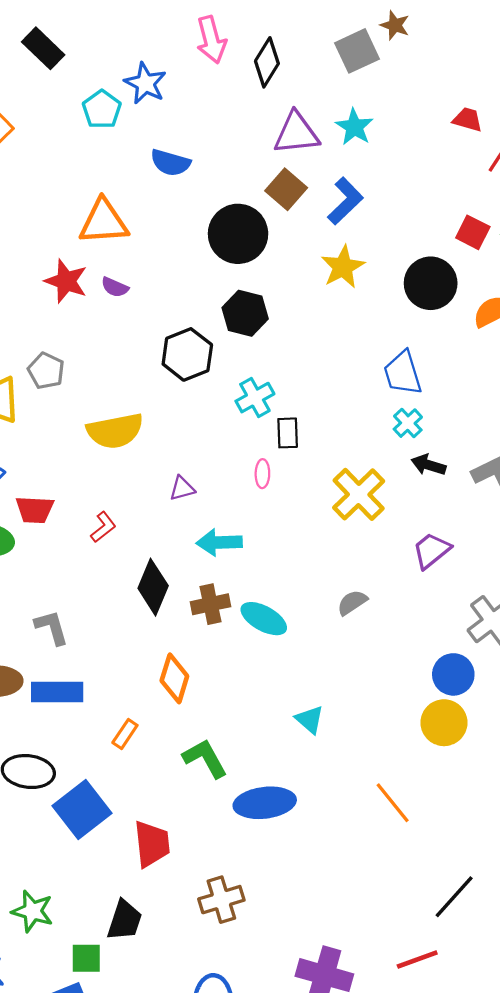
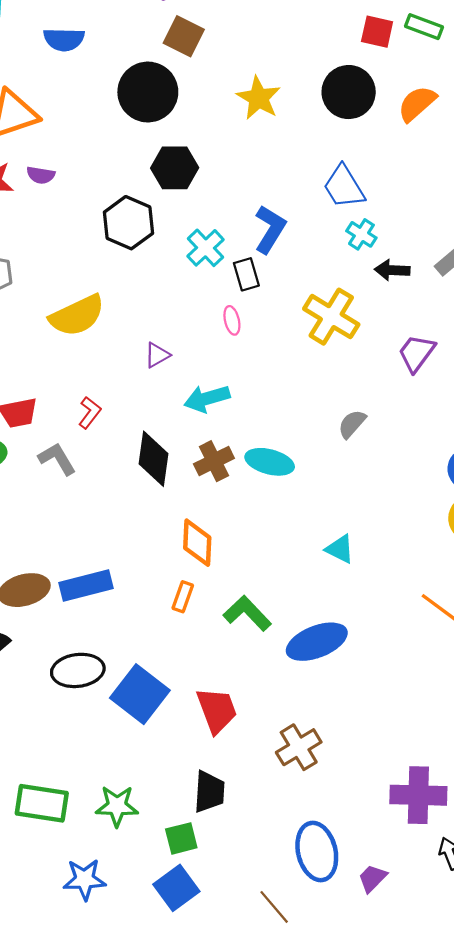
blue L-shape: (345, 201) -> (270, 229), moved
gray L-shape: (52, 627) -> (57, 459), moved
orange rectangle: (125, 734) -> (183, 597), moved

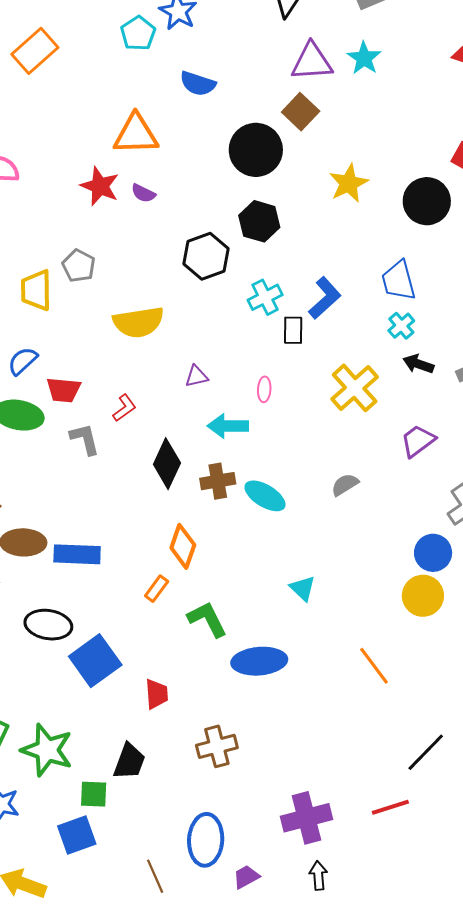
pink ellipse: (232, 320) -> (264, 389), moved
red trapezoid: (217, 710) -> (157, 694), size x0.7
purple cross: (418, 795) -> (307, 818), turned -33
green star: (117, 806) -> (47, 750), size x1.4

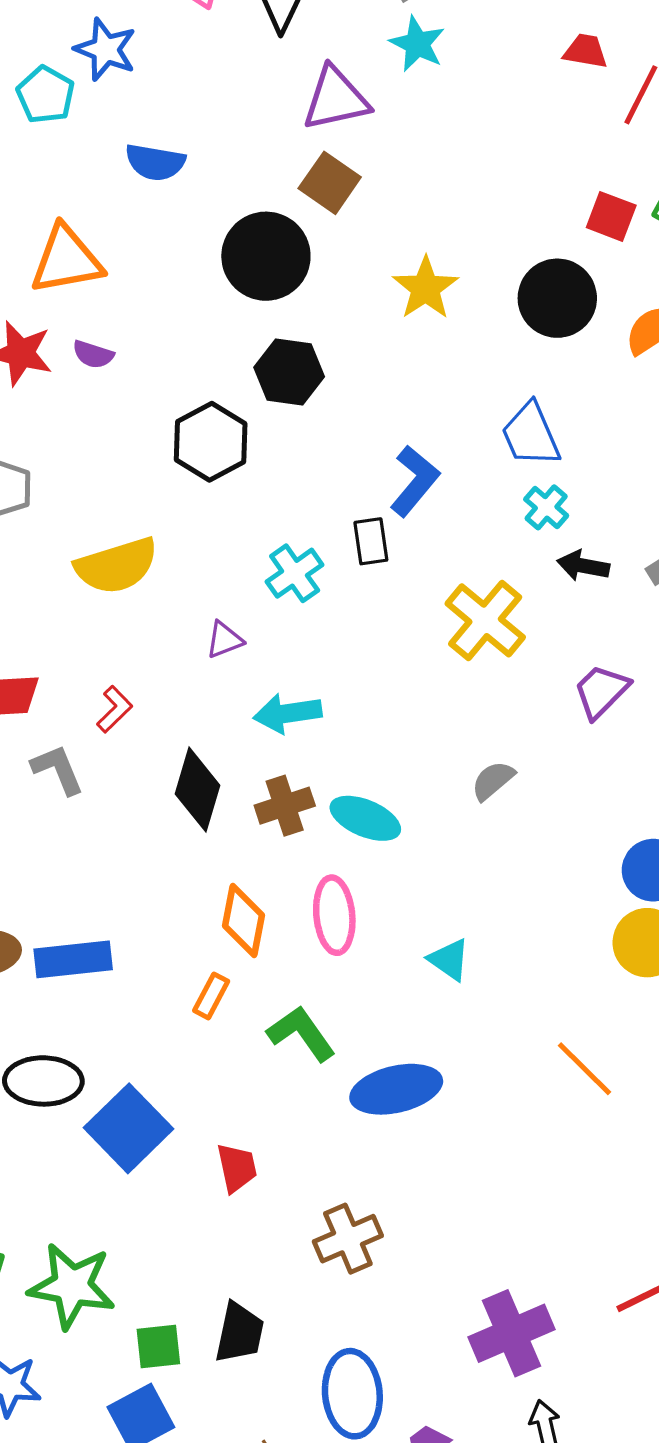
cyan star: (364, 58) -> (417, 44), moved
cyan cross: (265, 297) -> (295, 573), moved
pink ellipse: (264, 389) -> (334, 915), moved, size x1.8
black trapezoid: (129, 761) -> (239, 1333), moved

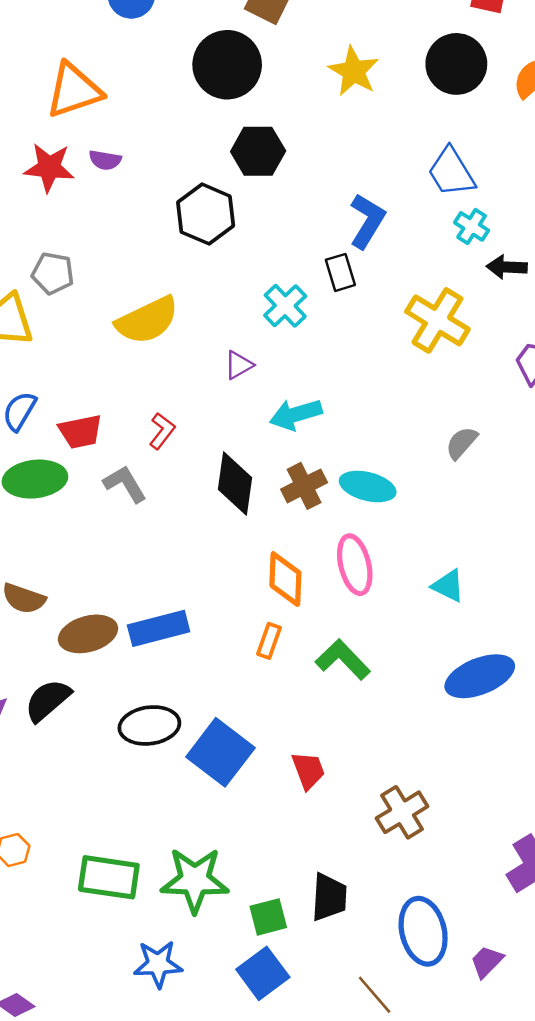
blue ellipse: (396, 1089) -> (480, 676), moved

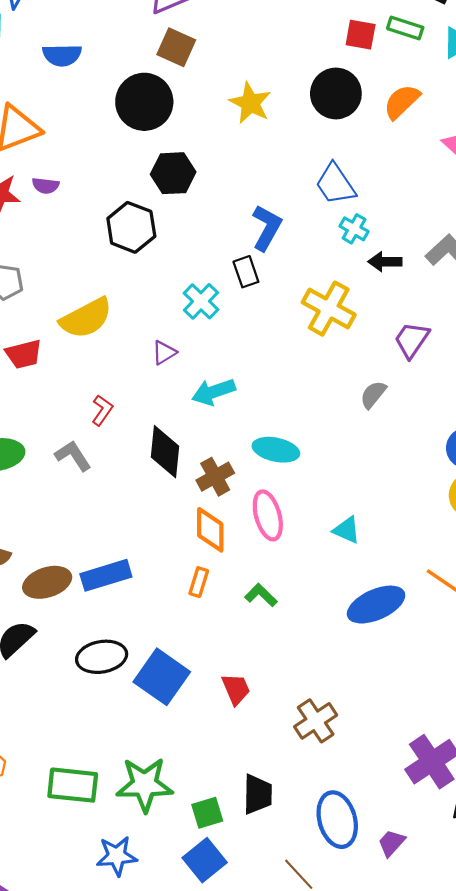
red trapezoid: (80, 432) -> (24, 354), moved
gray semicircle: (462, 443) -> (373, 395), moved
brown cross: (304, 486) -> (215, 477), moved
green L-shape: (343, 660) -> (261, 595), size x0.7

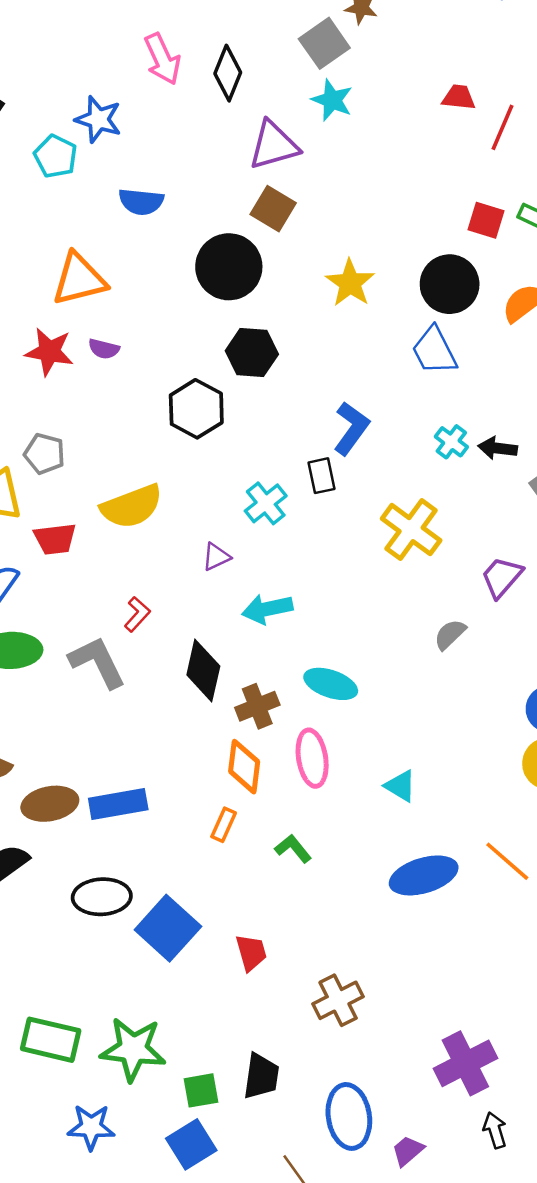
blue trapezoid: (335, 184) -> (434, 351), moved
black arrow: (385, 262) -> (498, 448), moved
gray L-shape: (73, 456) -> (97, 662), size x1.4

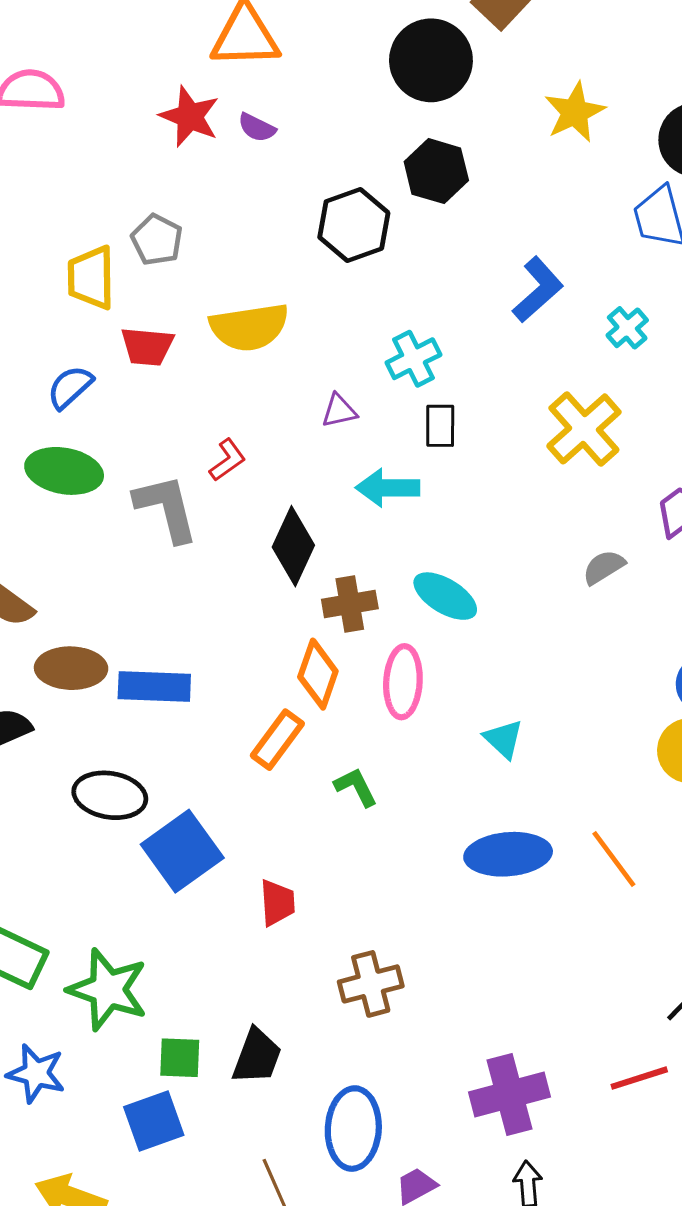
cyan cross: (451, 442) -> (627, 328), moved
black rectangle: (321, 476) -> (440, 426), moved
orange rectangle: (224, 825) -> (277, 740), size x1.4

